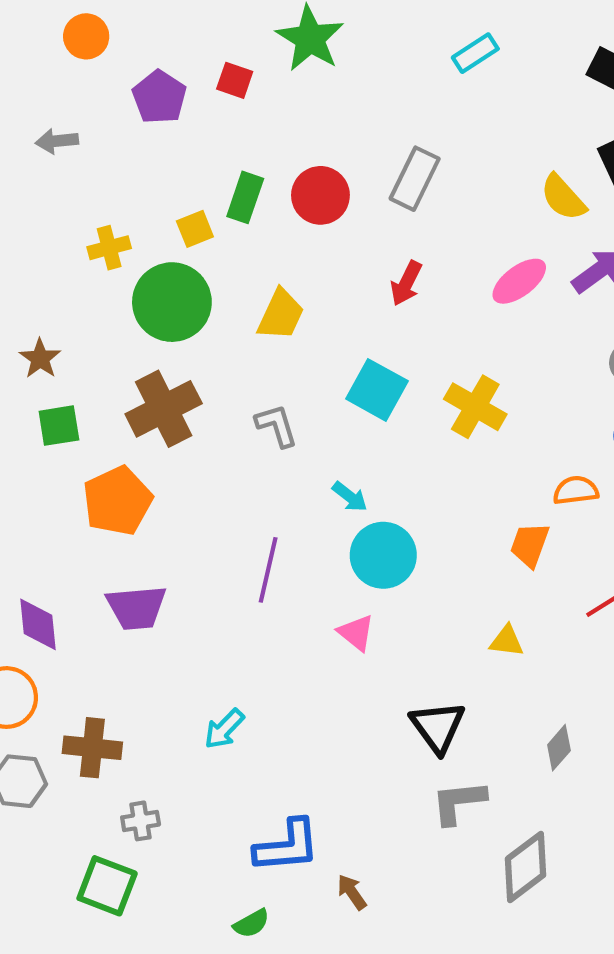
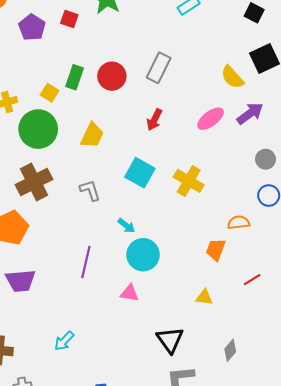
yellow square: (195, 229) -> (50, 93), turned -36
pink triangle: (356, 633) -> (130, 293), turned -30

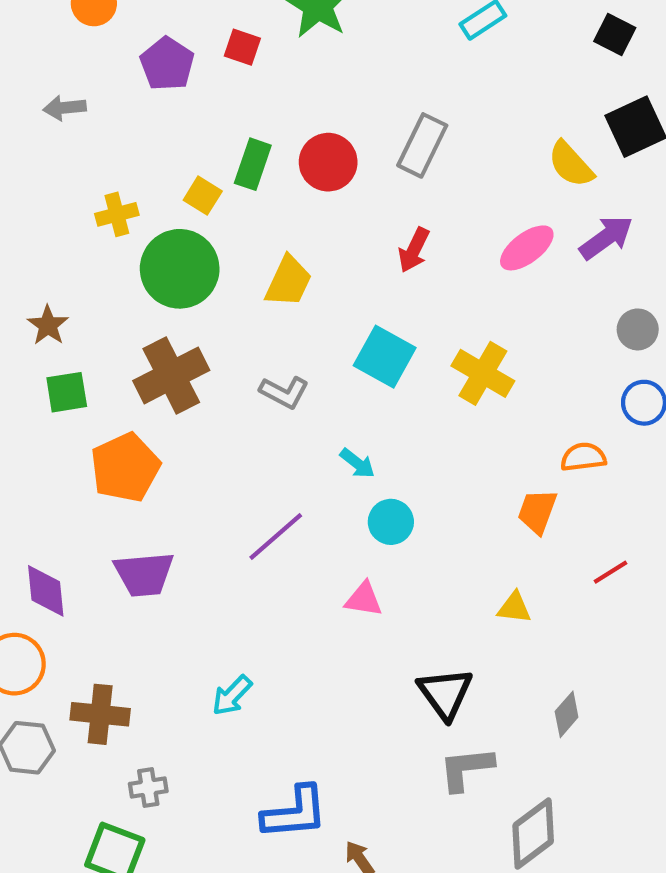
gray L-shape: (90, 190) -> (284, 392), turned 135
cyan circle: (143, 255) -> (391, 522), size x0.7
purple line: (86, 262) -> (276, 537), turned 36

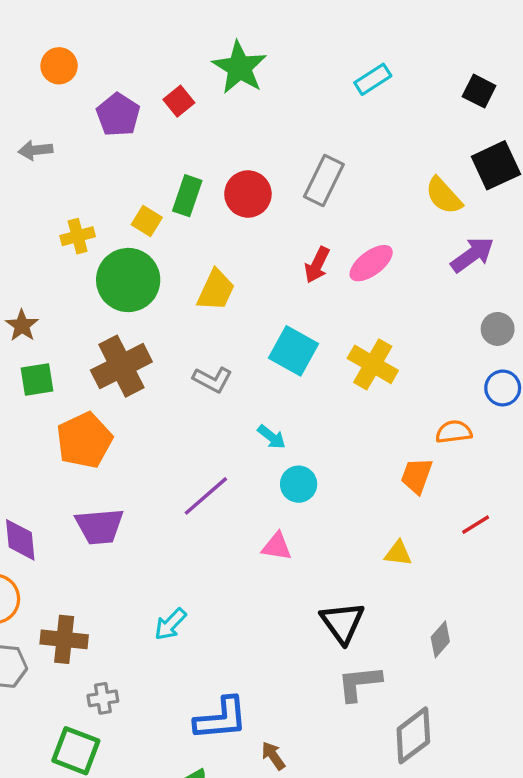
red square: (242, 47) -> (179, 101), turned 32
pink ellipse: (527, 248) -> (371, 263), moved

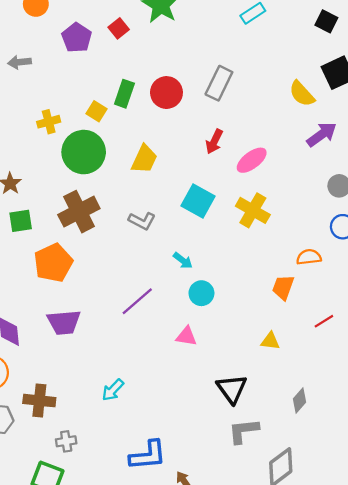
pink ellipse: (371, 263) -> (252, 160), moved

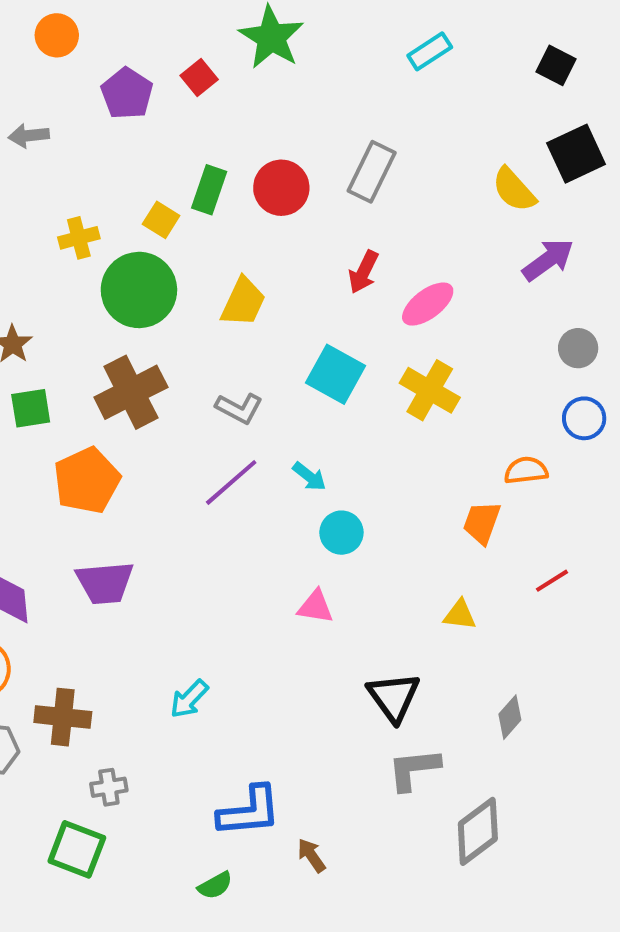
purple line: (137, 301) -> (231, 482), moved

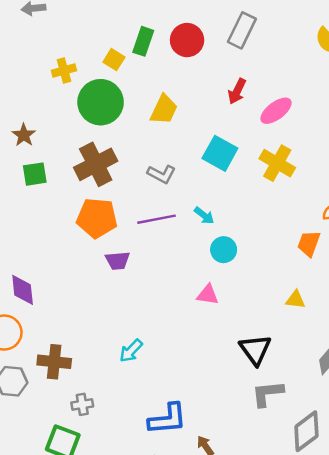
orange pentagon: (87, 480) -> (97, 218), moved, turned 30
purple line: (231, 482) -> (157, 219), turned 30
purple trapezoid: (105, 583) -> (118, 261), moved, size x0.7

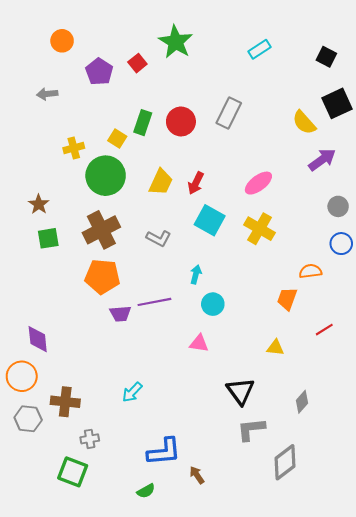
red arrow: (237, 91) -> (196, 183), moved
cyan arrow: (204, 216) -> (196, 274), turned -114
purple line: (157, 219) -> (154, 302), moved

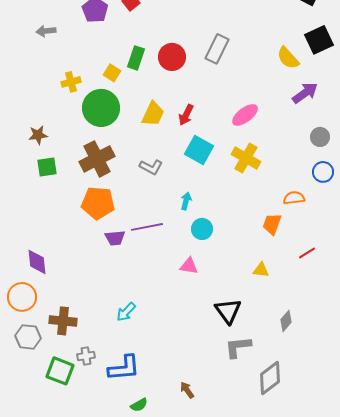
brown star: (39, 204) -> (38, 135), turned 30
blue L-shape: (164, 452) -> (124, 368), moved
green square: (73, 472) -> (60, 371), moved

